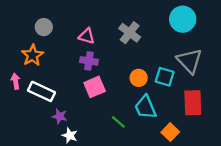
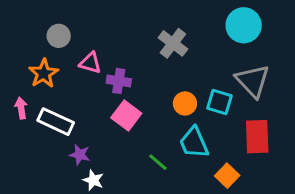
pink triangle: (87, 36) -> (90, 63), moved
pink square: (95, 87) -> (126, 116), turned -30

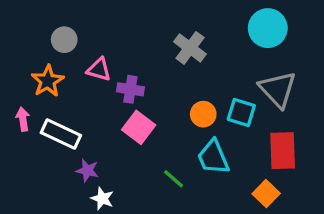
orange square: (227, 176) -> (266, 194), moved

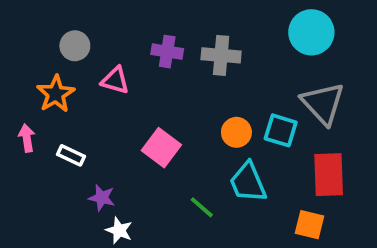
gray cross: (190, 48) -> (221, 55), turned -32
purple cross: (130, 89) -> (167, 52), moved
white rectangle: (61, 134) -> (71, 155), size x0.6
orange square: (266, 194) -> (309, 225), turned -30

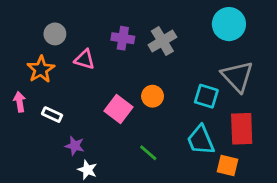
gray cross: (221, 55) -> (162, 41), turned -36
orange circle: (236, 132) -> (153, 96), moved
cyan trapezoid: (248, 182) -> (201, 140), moved

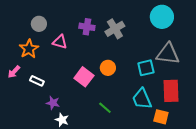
gray triangle: (237, 76) -> (168, 54), turned -40
cyan square: (206, 96) -> (146, 68), turned -30
pink arrow: (20, 102) -> (14, 72), turned -128

